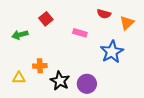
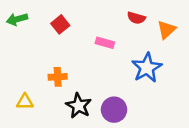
green arrow: (20, 35) -> (17, 19), moved
orange cross: (40, 66) -> (58, 77), moved

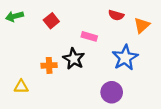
black star: (79, 106) -> (74, 59), moved
purple circle: (114, 110) -> (112, 92), moved

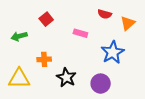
green arrow: (14, 16) -> (19, 36), moved
black star: (74, 59) -> (66, 77), moved
yellow triangle: (21, 87) -> (19, 78), size x1.6

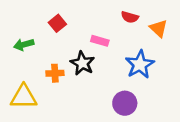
orange triangle: (128, 23) -> (158, 28), turned -35
black star: (66, 77) -> (82, 63), moved

